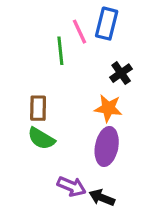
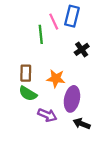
orange star: (108, 108) -> (56, 79), moved
purple arrow: (72, 186) -> (47, 115), moved
black arrow: (102, 198) -> (82, 124), moved

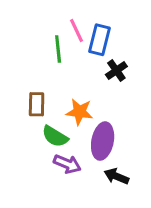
blue rectangle: (72, 16) -> (100, 40), moved
green semicircle: (28, 94) -> (55, 136), moved

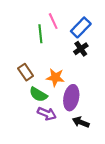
blue rectangle: (100, 40) -> (81, 27), moved, turned 30
brown rectangle: (37, 104) -> (26, 72), turned -35

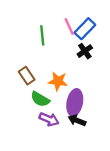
pink line: (53, 21) -> (69, 26), moved
black arrow: (81, 122) -> (77, 120), moved

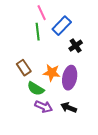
pink line: (69, 26) -> (42, 13), moved
blue rectangle: (85, 29) -> (62, 26), moved
purple ellipse: (75, 102) -> (70, 78), moved

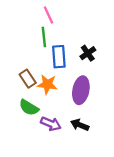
blue rectangle: (62, 26) -> (59, 57), moved, turned -48
orange star: (52, 73) -> (47, 84), moved
green semicircle: (36, 89) -> (29, 108), moved

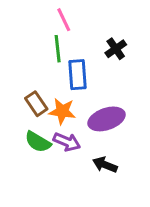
black cross: (88, 53) -> (116, 49), moved
purple ellipse: (81, 90) -> (107, 119), turned 60
purple arrow: (51, 124) -> (67, 142), moved

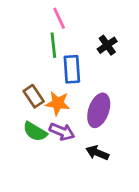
purple ellipse: (107, 119) -> (99, 110), turned -52

